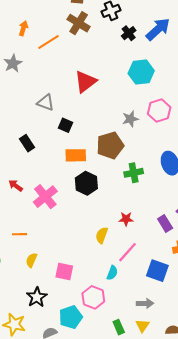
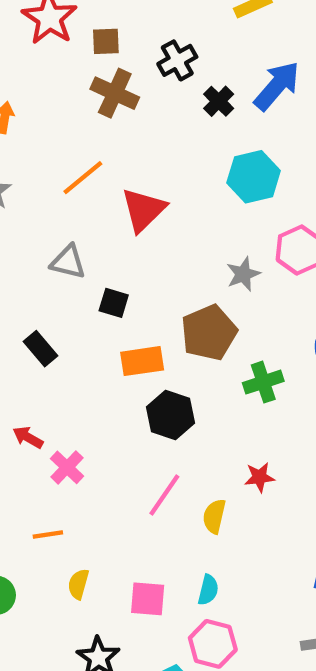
orange line: (49, 42) -> (83, 178), moved
pink cross: (45, 197) -> (67, 467), moved, size x0.7
pink line: (128, 252) -> (164, 495), moved
cyan semicircle: (112, 273) -> (208, 590), moved

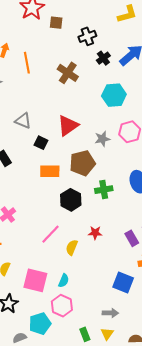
brown cross: (115, 93) -> (68, 73), moved
orange line: (83, 178) -> (27, 63), moved, turned -70
red triangle: (143, 210) -> (68, 126), moved
black hexagon: (171, 415) -> (71, 200), moved
pink square: (148, 599) -> (35, 280), size x1.4

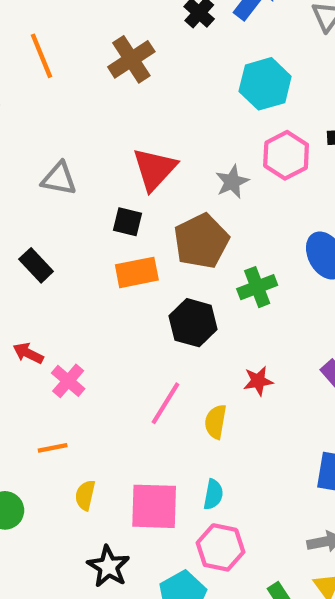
brown cross: (68, 73) -> (131, 59), turned 35
cyan hexagon: (114, 95) -> (265, 84), moved
black square: (41, 143) -> (128, 222), moved

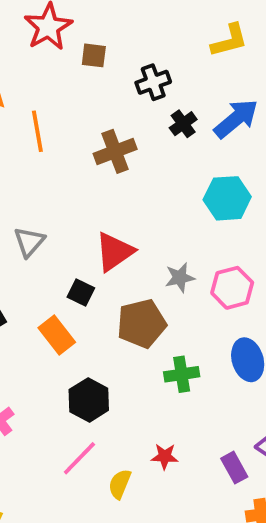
pink hexagon: (286, 155) -> (232, 288), moved
gray triangle: (59, 179) -> (29, 242), turned 48
orange rectangle: (137, 272) -> (57, 335), moved, turned 51
black hexagon: (193, 323) -> (89, 400), moved

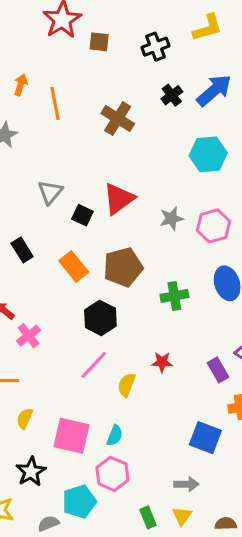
black cross: (153, 82) -> (155, 47), moved
brown cross: (115, 151) -> (118, 118), turned -36
black square: (81, 293) -> (82, 215), moved
brown pentagon: (142, 323) -> (123, 267), moved

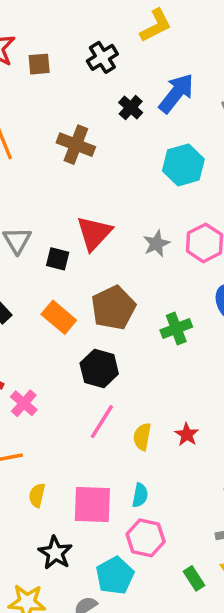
red star: (162, 362) -> (187, 434), moved, turned -30

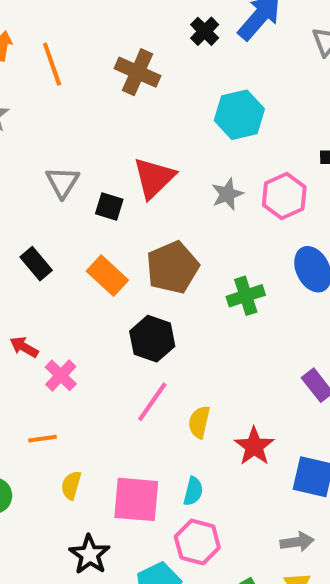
cyan hexagon: (183, 165) -> (239, 115), moved
red star: (187, 434) -> (254, 446), moved, size x1.4

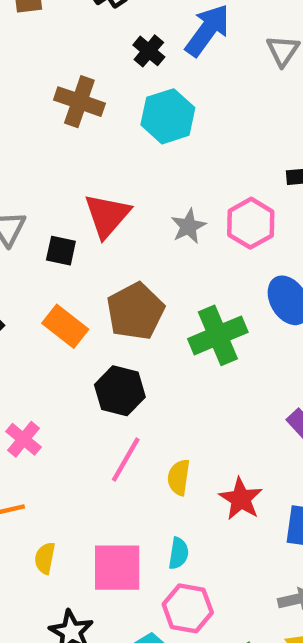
cyan hexagon: (239, 115) -> (168, 116), moved
green cross: (246, 296) -> (218, 335), size x1.4

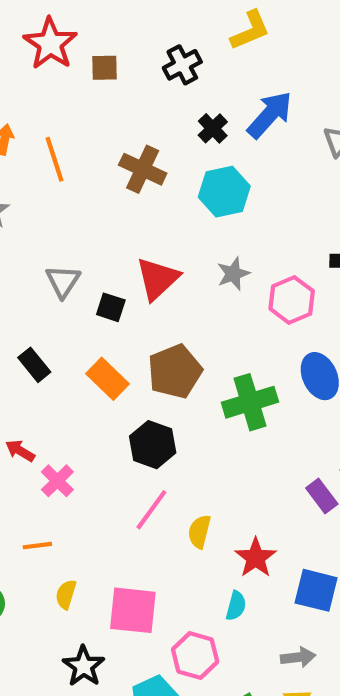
gray star: (188, 226) -> (233, 274), moved
cyan semicircle: (179, 553) -> (236, 606), moved

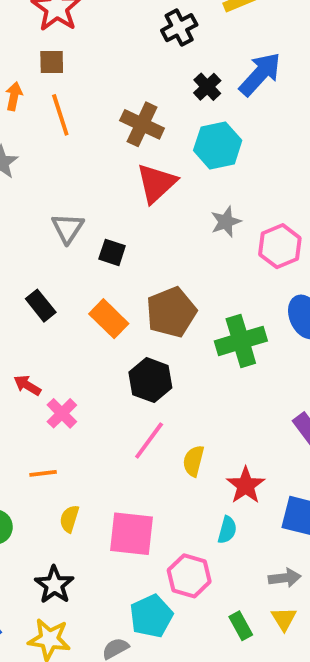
brown square: (105, 68) -> (52, 62), moved
red triangle: (158, 279) -> (156, 183), moved
black star: (84, 666) -> (54, 585), moved

